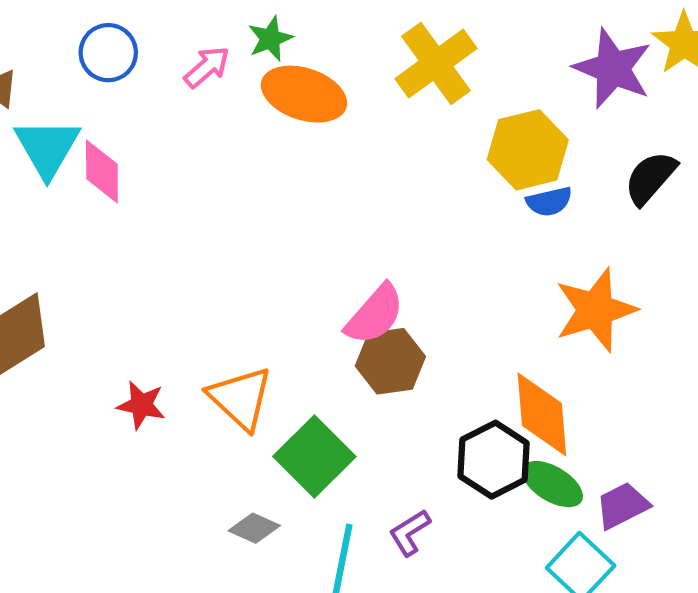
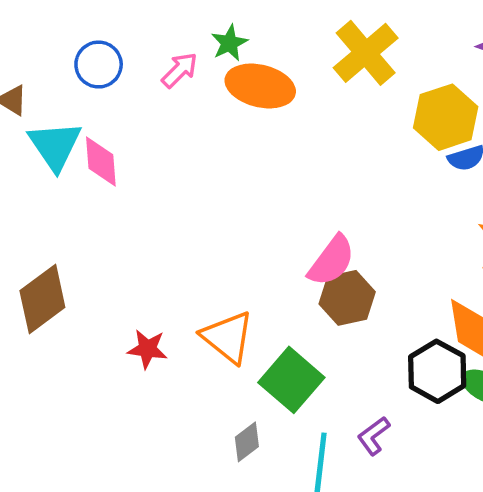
gray diamond: (254, 528) -> (247, 442), turned -57

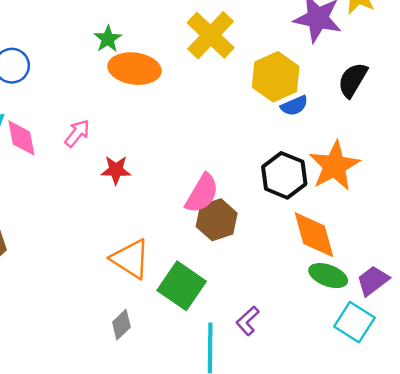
pink arrow: (180, 70) -> (77, 133), moved
red star: (147, 349) -> (116, 170), moved
black hexagon: (437, 371) -> (284, 175), moved
gray diamond: (247, 442) -> (121, 325), moved

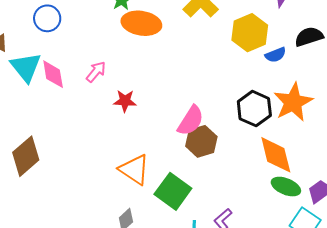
black semicircle: (353, 80) -> (309, 37), turned 40
blue semicircle: (294, 106) -> (276, 55), moved

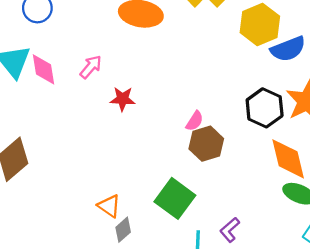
blue semicircle: (276, 55) -> (288, 49), size x1.5
pink semicircle: (191, 121) -> (195, 121), size x0.6
orange triangle: (134, 170) -> (109, 206), moved, size x0.7

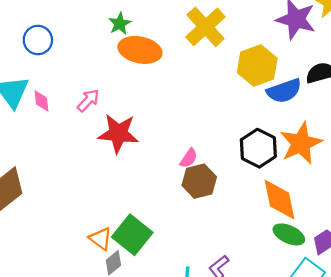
pink diamond: (44, 69) -> (41, 101), size x0.7
red star: (123, 99) -> (118, 133), size x1.6
green square: (175, 198) -> (132, 235), moved

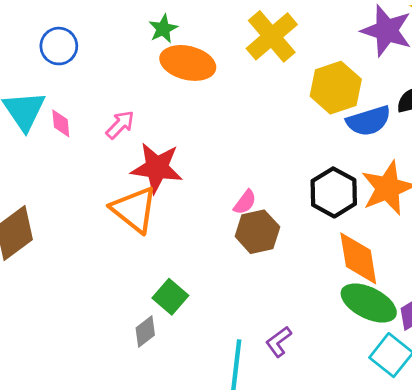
green ellipse: (289, 234) -> (369, 303), size x1.4
green square: (132, 235) -> (170, 297), size x0.7
orange triangle: (101, 239) -> (134, 210), moved, size x1.6

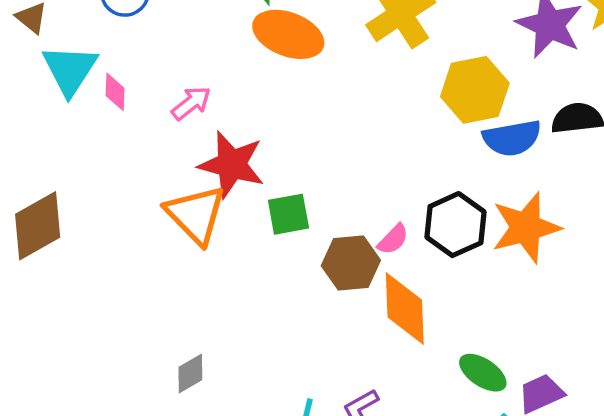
pink semicircle: (245, 202) -> (393, 239), moved
orange diamond: (358, 258) -> (405, 308), moved
green square: (170, 297) -> (288, 214), moved, turned 32
green ellipse: (369, 303) -> (483, 373), size x0.7

